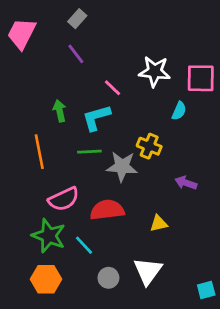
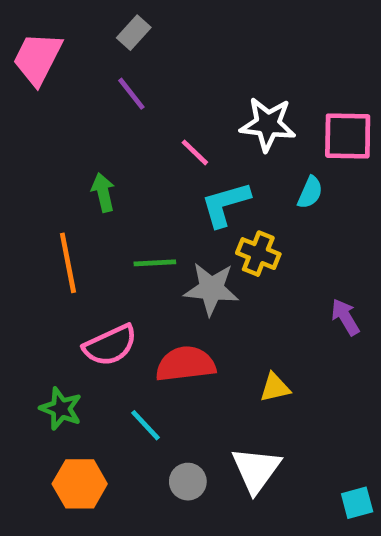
cyan L-shape: (96, 118) -> (225, 204), moved
purple arrow: (186, 183) -> (345, 317), moved, turned 40
green star: (49, 236) -> (61, 409), moved, size x0.7

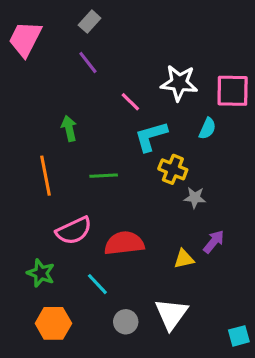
gray star: (211, 289) -> (195, 198), moved, size x0.6
purple arrow: (345, 317) -> (214, 242), moved, turned 70

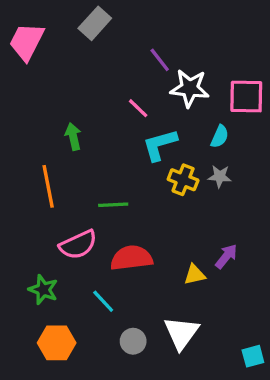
gray rectangle: (90, 22) -> (95, 23), size x1.4
purple line: (88, 62) -> (160, 60), moved
green line: (104, 176) -> (113, 205), moved
gray star: (195, 198) -> (220, 176), moved

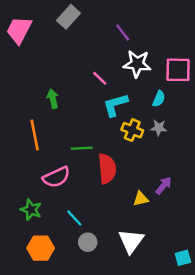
purple line: (160, 60) -> (123, 32), moved
red semicircle: (131, 258) -> (107, 169), moved, turned 92
gray circle: (133, 341) -> (88, 242), moved

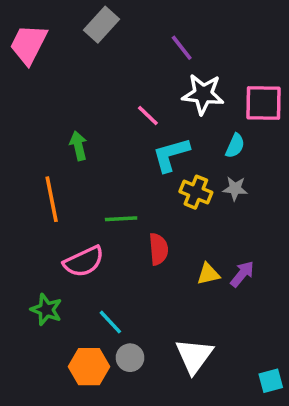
red semicircle: (107, 169) -> (158, 249), size x0.7
yellow triangle: (141, 199) -> (208, 274), moved
orange hexagon: (41, 248) -> (89, 367), moved

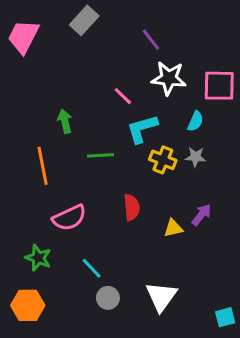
green line: (121, 219) -> (100, 155), moved
purple arrow: (242, 274) -> (201, 215), moved
orange hexagon: (89, 367) -> (28, 305), moved

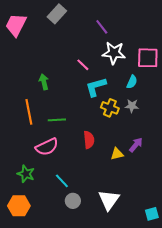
green line: (100, 155) -> (57, 120), moved

